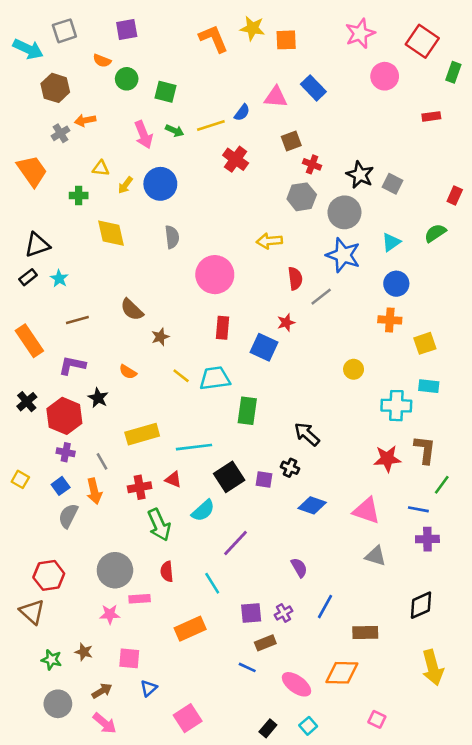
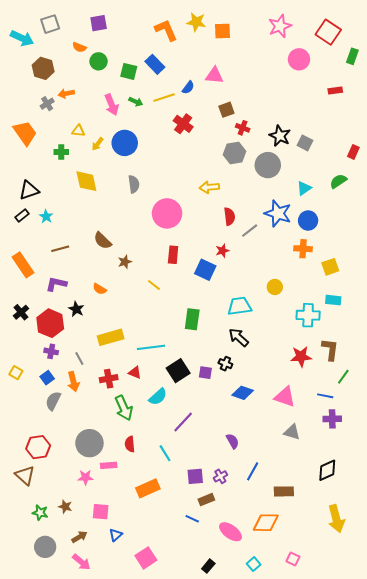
blue rectangle: (313, 88) -> (155, 64), moved
blue star: (343, 255) -> (278, 213), moved
yellow line: (181, 376) -> (154, 285), moved
cyan trapezoid: (215, 378) -> (240, 306), moved
cyan square: (308, 726) -> (254, 564), moved

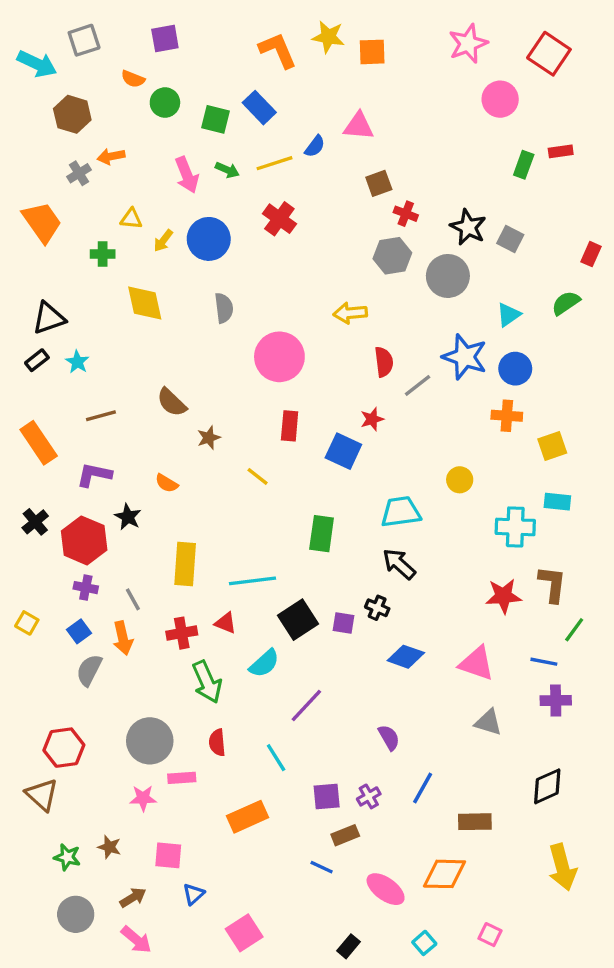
green rectangle: (352, 56) -> (524, 165), moved
red cross: (183, 124) -> (279, 219), moved
yellow rectangle: (111, 337) -> (185, 564), turned -70

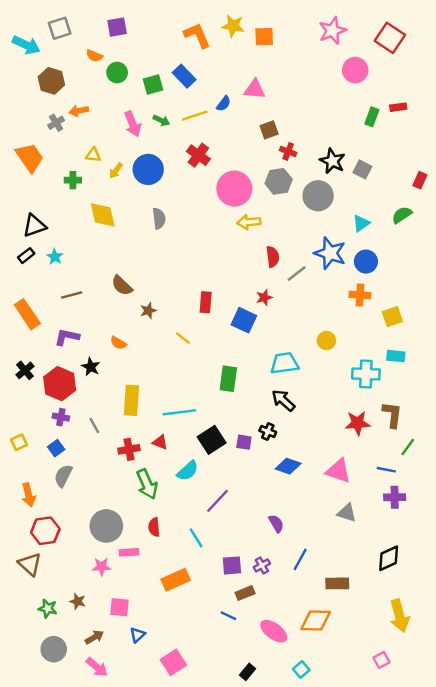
green square: (215, 119) -> (153, 84), turned -30
pink circle: (279, 357) -> (234, 189), moved
yellow square: (27, 623) -> (19, 442), turned 35
orange arrow: (123, 638) -> (29, 495), moved
pink square: (490, 935) -> (381, 660), moved, turned 35

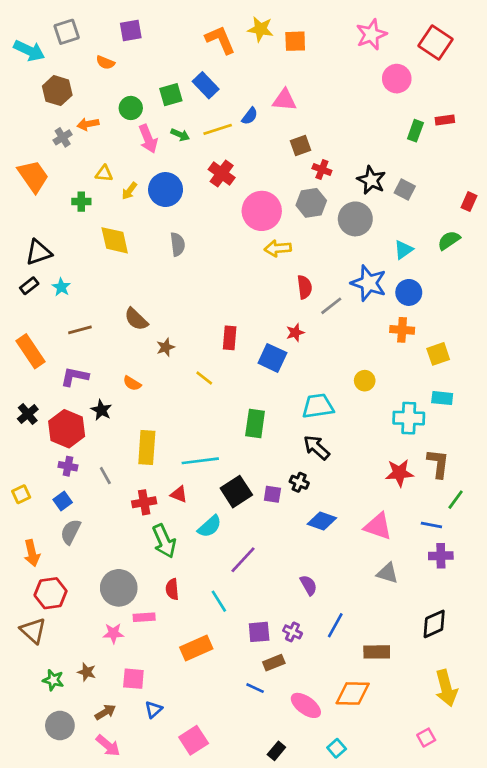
green circle: (117, 73) -> (131, 108), moved
purple cross: (262, 565) -> (292, 632), turned -35

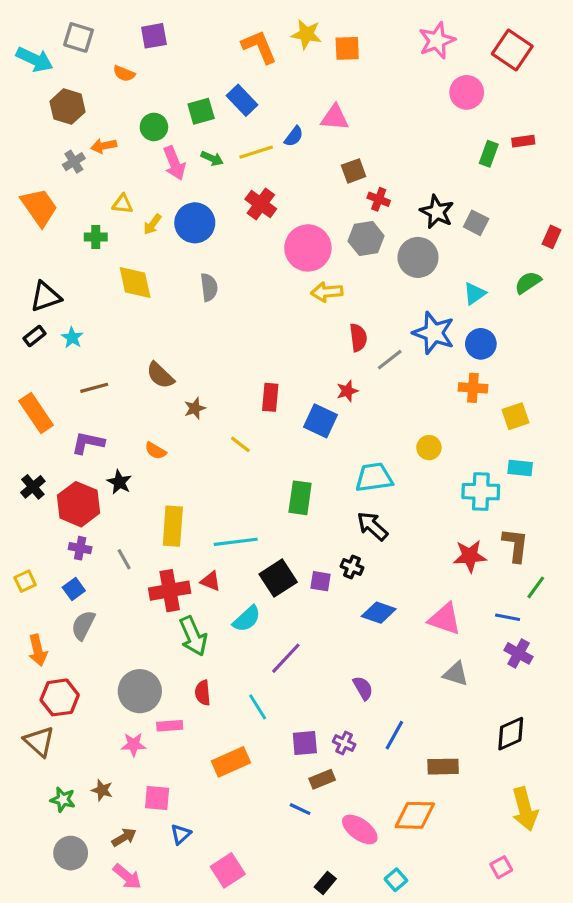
gray square: (67, 32) -> (78, 37), turned 35
red cross: (144, 502) -> (170, 591), size x1.4
purple cross: (441, 556) -> (519, 653), turned 30

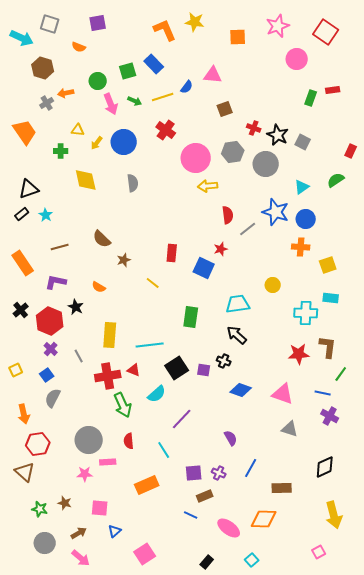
orange square: (347, 48) -> (238, 37), moved
red cross: (379, 199) -> (254, 128), moved
purple cross: (80, 548) -> (51, 349), turned 32

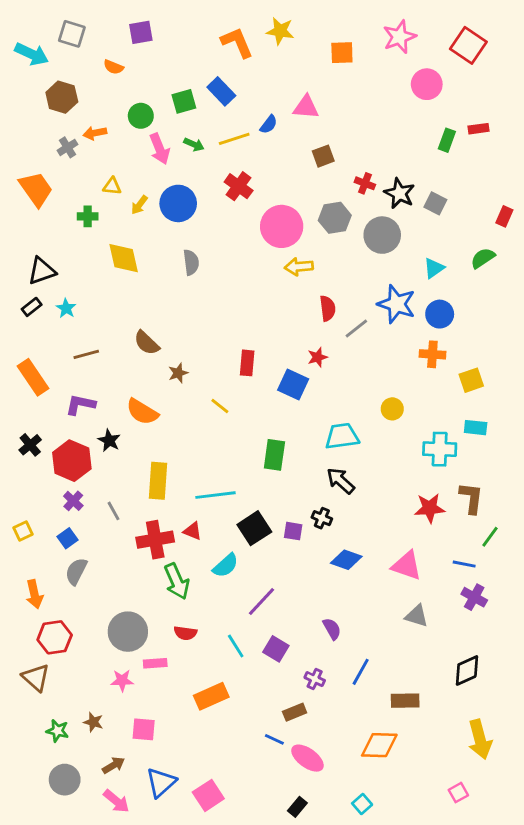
orange semicircle: (99, 287) -> (142, 412), size x1.6
red semicircle: (129, 441) -> (185, 633), turned -77
purple square: (194, 473) -> (276, 649), moved, turned 36
pink ellipse: (229, 528) -> (307, 758), moved
blue triangle: (115, 531) -> (161, 782), moved, size x1.6

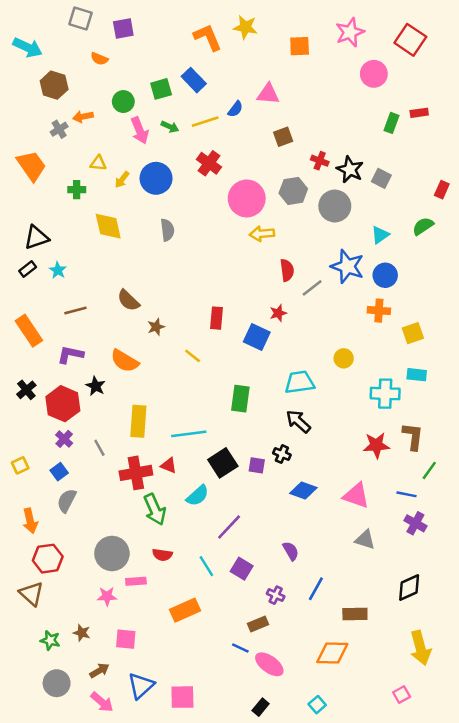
gray square: (72, 34) -> (80, 18), moved
pink square: (208, 795) -> (182, 697), turned 32

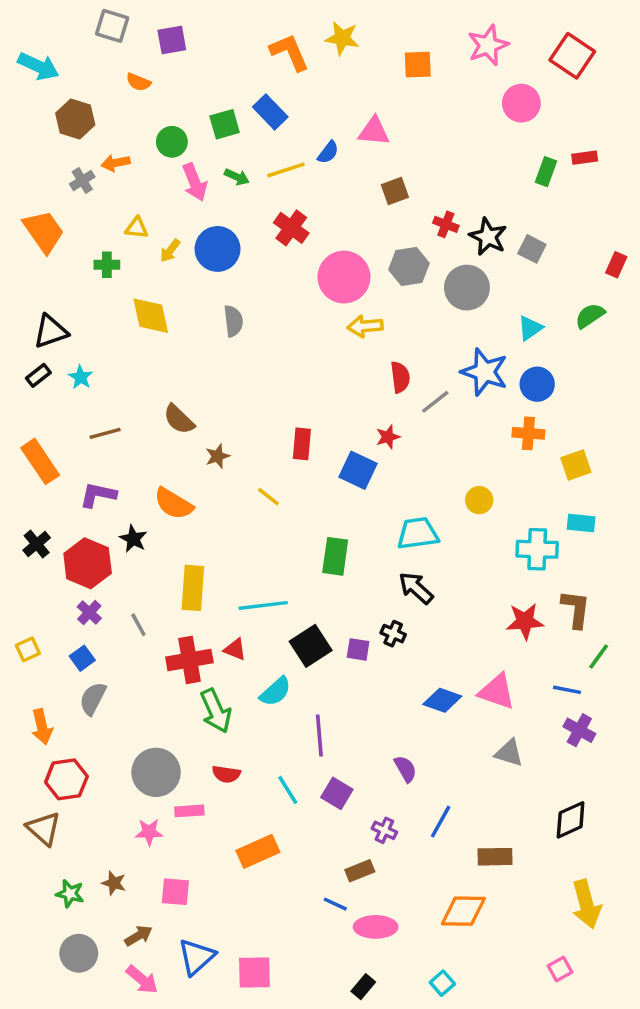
blue diamond: (303, 491) -> (442, 700), moved
purple line: (229, 527) -> (319, 735), turned -48
pink ellipse: (269, 664) -> (376, 927), turned -36

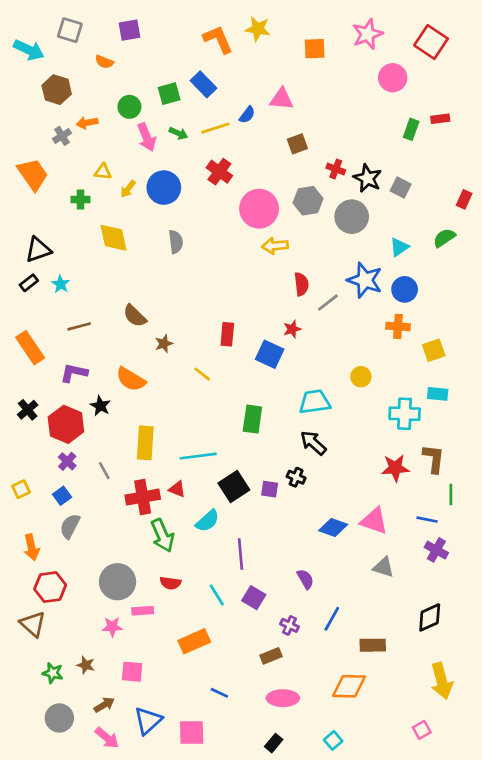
gray square: (112, 26) -> (70, 30), moved
green line: (599, 656) -> (451, 494), turned -36
blue line: (335, 904) -> (219, 693), moved

